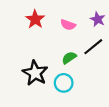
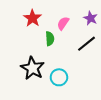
pink semicircle: (68, 25) -> (63, 23), turned 104
green semicircle: (69, 58) -> (50, 39), moved, turned 120

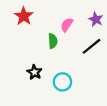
red star: (32, 18) -> (24, 16), moved
black star: (32, 68) -> (34, 72), size x0.6

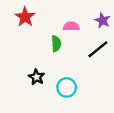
pink semicircle: (67, 25) -> (71, 26), turned 56

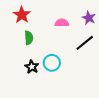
green semicircle: (56, 44) -> (29, 38), moved
cyan circle: (67, 87) -> (52, 63), moved

